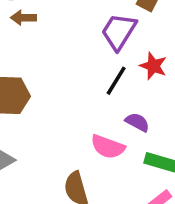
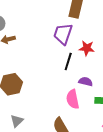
pink semicircle: (108, 147) -> (73, 99), turned 72

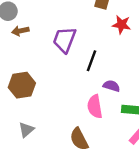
purple trapezoid: (63, 34) -> (65, 40), moved
red star: (87, 48) -> (121, 25), moved

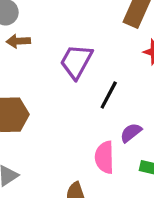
purple semicircle: (111, 86) -> (131, 133), turned -63

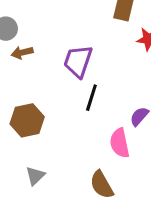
black line: (109, 95) -> (91, 98), moved

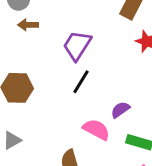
pink semicircle: (120, 143) -> (96, 130), turned 116

